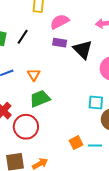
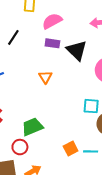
orange triangle: (34, 75) -> (45, 77), moved
green trapezoid: (40, 99) -> (32, 127), moved
red circle: (26, 127) -> (20, 147), moved, size x0.6

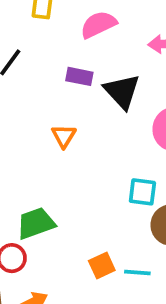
pink semicircle: (52, 21) -> (98, 24), moved

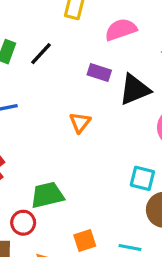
black triangle: (122, 91) -> (135, 90), turned 44
orange square: (102, 265) -> (85, 241), moved

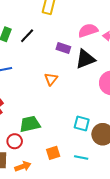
pink semicircle: (121, 30) -> (88, 30), moved
cyan square: (142, 178) -> (82, 123), moved

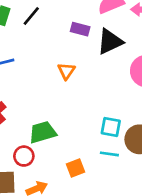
cyan line: (81, 158) -> (109, 154), moved

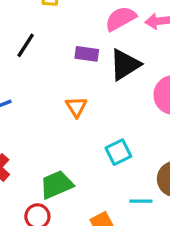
cyan square: (111, 127) -> (118, 152), moved, turned -30

